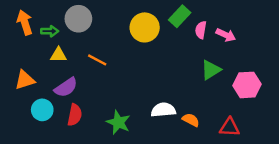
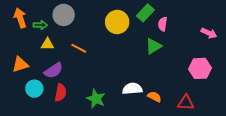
pink arrow: (226, 35) -> (209, 33), moved
green triangle: (211, 70) -> (153, 46), moved

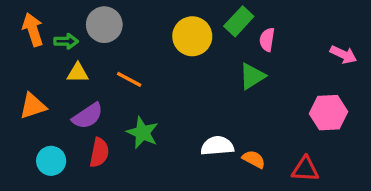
cyan circle: (34, 89) -> (51, 161), moved
green star: (96, 99) -> (142, 133), moved

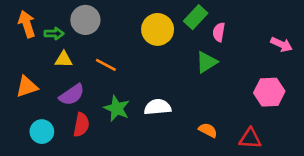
white semicircle: (217, 146) -> (158, 107), moved

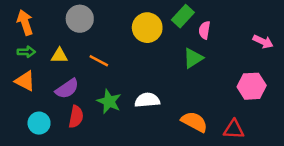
green arrow: (54, 34) -> (26, 52), moved
orange triangle: (27, 87) -> (25, 81), turned 45
orange semicircle: (208, 130) -> (194, 122), size x1.5

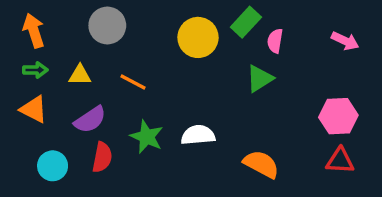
pink arrow: (263, 42) -> (345, 41), moved
red triangle: (234, 129) -> (340, 161), moved

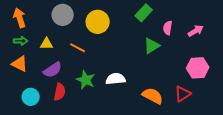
yellow circle: (198, 37) -> (98, 22), moved
pink semicircle: (275, 41) -> (168, 28), moved
pink arrow: (345, 41) -> (196, 31), moved, turned -56
red triangle: (340, 161) -> (183, 94), moved, turned -36

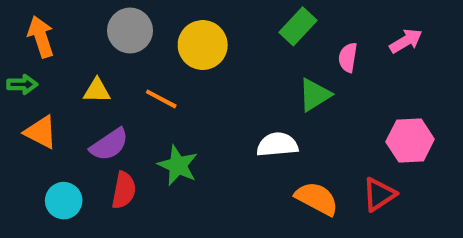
pink arrow: (196, 31) -> (406, 41), moved
green arrow: (21, 41) -> (22, 84), moved
white semicircle: (116, 79) -> (277, 145), moved

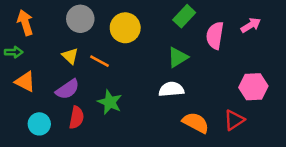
pink semicircle: (348, 57) -> (215, 35), size x1.5
yellow triangle: (97, 91) -> (70, 56), moved, turned 42
green triangle: (315, 95) -> (178, 57), moved

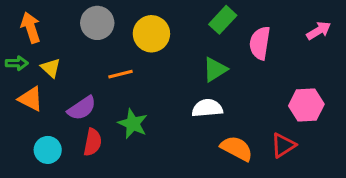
pink arrow: (251, 25) -> (319, 31), moved
yellow triangle: (70, 56) -> (51, 68), moved
orange line: (100, 61) -> (120, 74), turned -42

